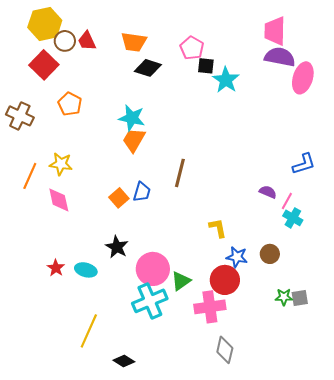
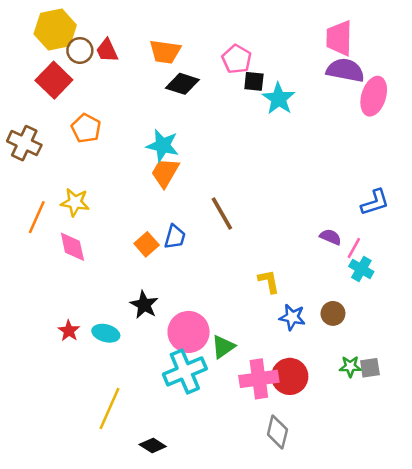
brown line: (180, 173) -> (222, 213), turned -44
red circle: (225, 280) -> (290, 376), moved

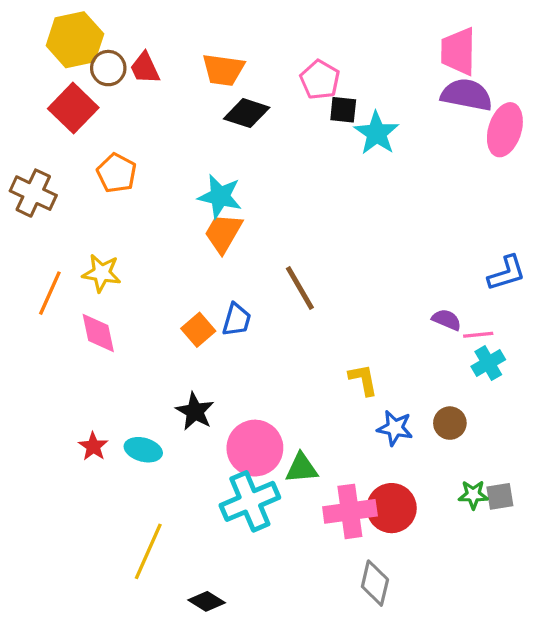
pink line: (354, 248) -> (478, 335), turned 55
cyan cross: (361, 269) -> (488, 363), turned 30
green triangle: (223, 347) -> (302, 468), turned 30

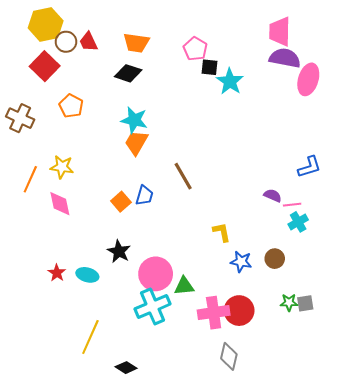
black diamond: (247, 113) -> (128, 73), moved

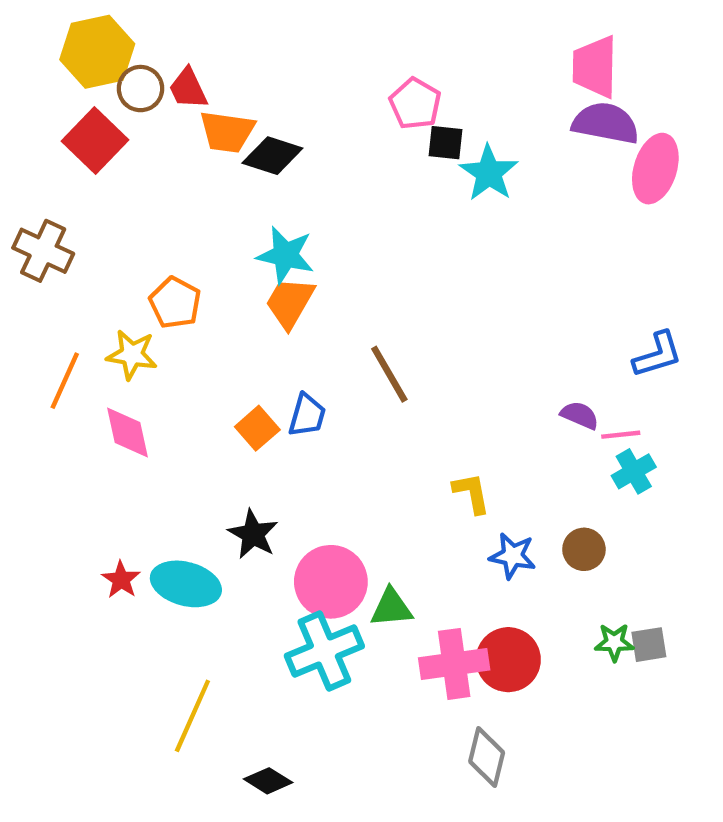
orange trapezoid: (136, 43) -> (227, 132), moved
orange pentagon: (71, 106) -> (175, 303), moved
cyan ellipse: (87, 275) -> (186, 584), size x1.4

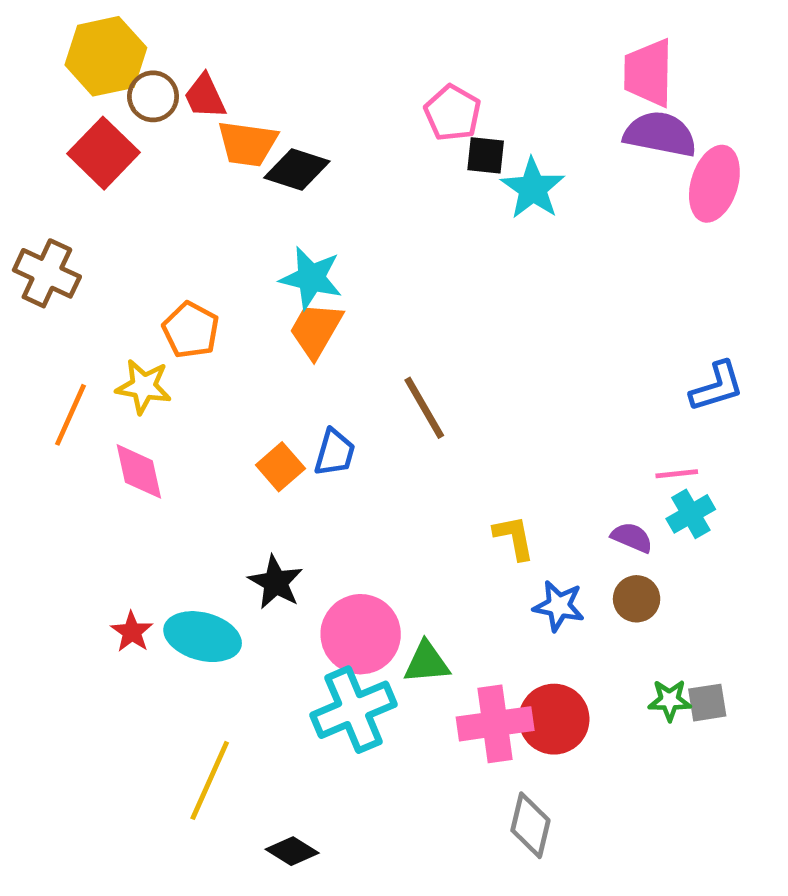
purple semicircle: (580, 415) -> (632, 537), moved

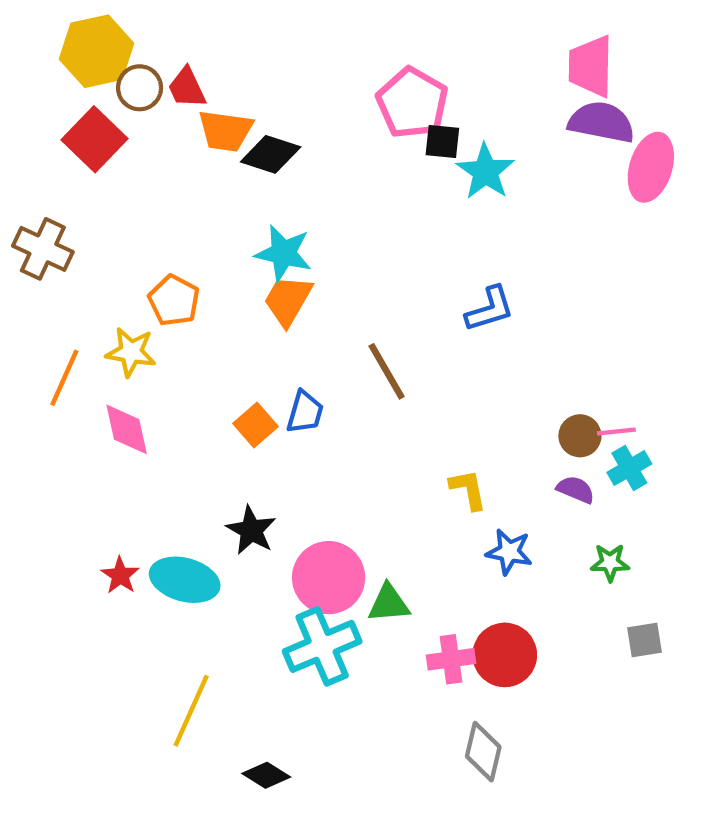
pink pentagon: (453, 113) -> (412, 103), size x1.4
blue L-shape: (717, 387) -> (490, 309), moved
brown circle: (637, 599) -> (580, 436), moved
green star: (670, 700) -> (610, 563), moved
pink cross: (495, 724) -> (451, 659), size x0.7

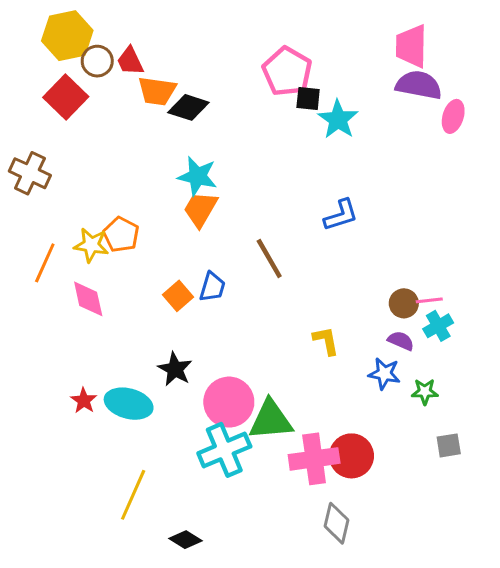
pink ellipse: (651, 167) -> (453, 116), size x0.7
orange pentagon: (174, 300) -> (121, 235), moved
blue star: (509, 552) -> (384, 374), moved
green triangle: (389, 603) -> (271, 420), size x1.5
pink cross: (451, 659) -> (314, 459), size x1.5

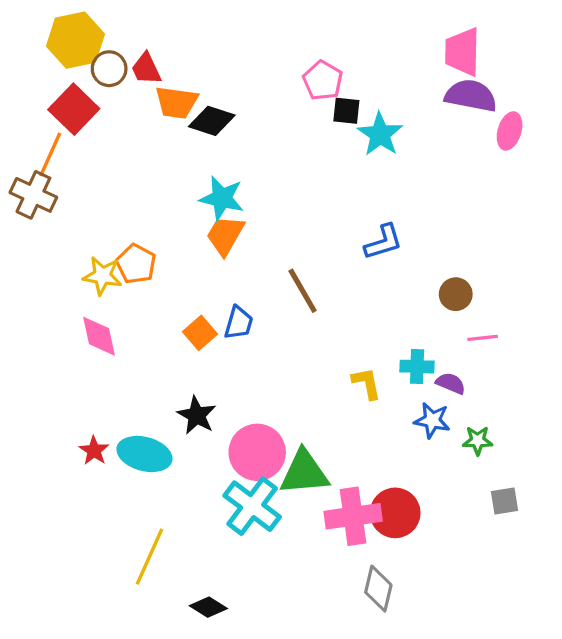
pink pentagon: (287, 72) -> (323, 80), size x0.7
orange line: (45, 263) -> (50, 155), moved
brown circle: (404, 303) -> (456, 294), moved
cyan cross: (438, 326) -> (417, 367), moved, turned 32
cyan cross: (224, 450) -> (252, 506), turned -30

